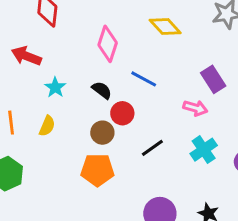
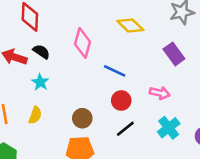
purple rectangle: (213, 79) -> (174, 54), moved
black semicircle: (102, 90) -> (41, 52), moved
red circle: (122, 113) -> (121, 100), moved

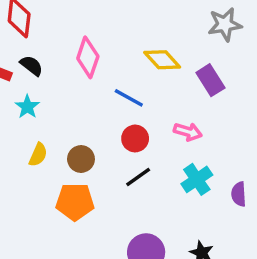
yellow diamond: (130, 26) -> (162, 60), moved
yellow semicircle: (35, 115) -> (38, 155), moved

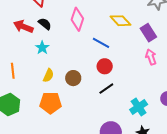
pink arrow: (188, 132) -> (151, 57), moved, turned -126
cyan cross: (197, 179) -> (139, 107), moved
orange pentagon: (75, 202) -> (51, 103), moved

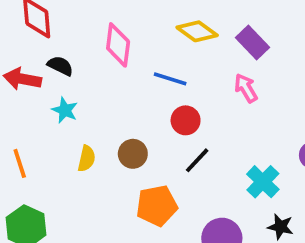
pink arrow: (151, 57) -> (246, 88), moved
orange pentagon: (51, 103) -> (157, 206), moved

